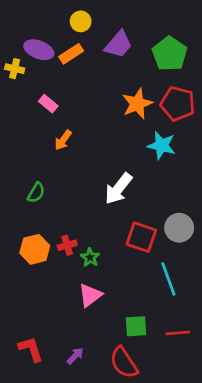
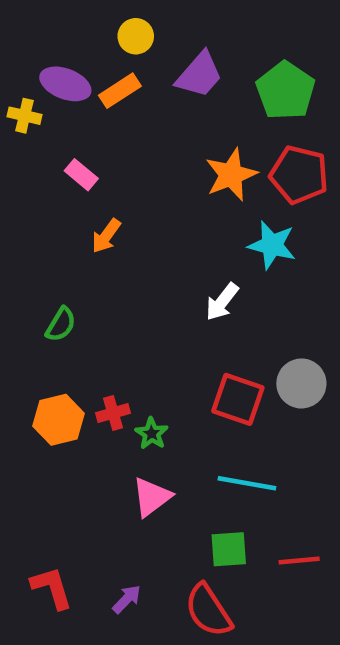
white arrow: (118, 189) -> (222, 302), moved, size x0.7
cyan line: (168, 279) -> (247, 483), moved, turned -60

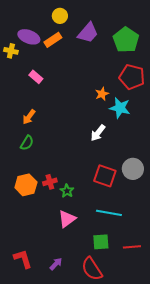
orange star: (231, 175) -> (102, 94), moved, size x0.6
orange arrow: (106, 236) -> (29, 117), moved

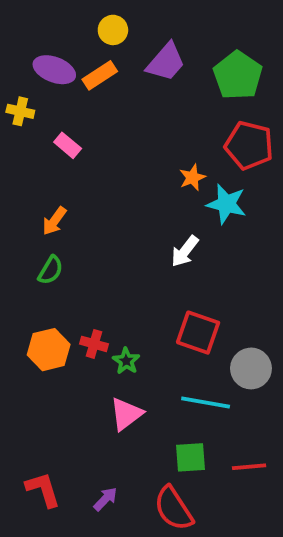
yellow cross: (11, 51) -> (20, 111), moved
gray circle: (133, 169) -> (251, 368), moved
red cross: (50, 182) -> (94, 344), turned 32

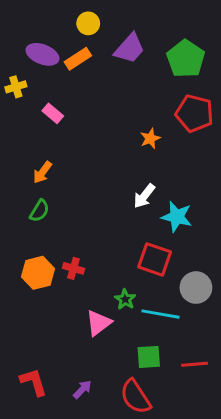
yellow cross: (20, 111) -> (16, 87), turned -30
cyan star: (226, 204) -> (177, 217), moved
green star: (126, 361) -> (125, 299), moved

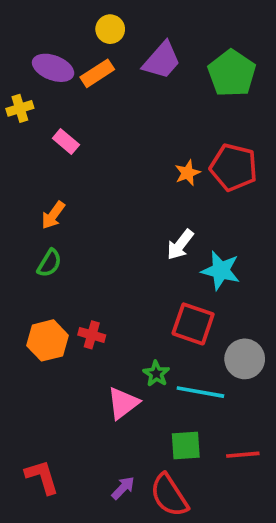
red pentagon: (194, 113) -> (234, 167), moved
purple arrow: (82, 389) -> (123, 488), moved

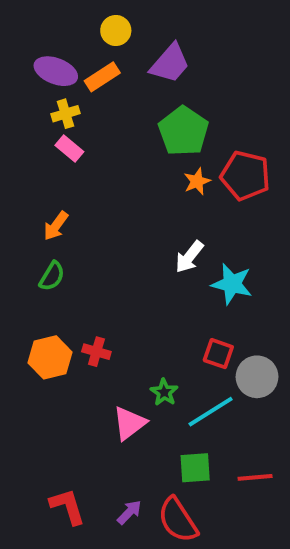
green pentagon: (232, 73) -> (183, 131), moved
yellow cross: (20, 108) -> (65, 114), moved
red square: (193, 324) -> (218, 354), moved, size x0.7
cyan line: (200, 392) -> (211, 412), turned -42
red L-shape: (42, 477) -> (67, 506), moved

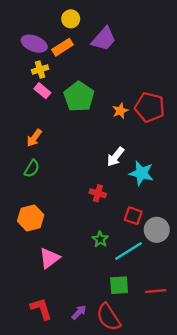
green pentagon: (183, 131) -> (79, 97), moved
red cross: (96, 352) -> (98, 193), moved
pink triangle: (129, 423) -> (49, 258), moved

